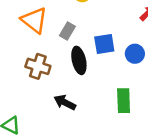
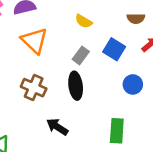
gray rectangle: (67, 31) -> (81, 55), moved
blue square: (104, 44) -> (114, 49), moved, turned 35

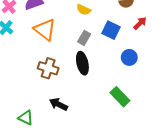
black arrow: (57, 127) -> (59, 104), moved
green rectangle: (117, 131) -> (120, 97), turned -42

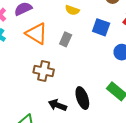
gray rectangle: (84, 38) -> (66, 39), moved
black ellipse: (82, 63) -> (82, 98), moved

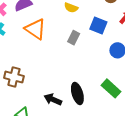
gray rectangle: (66, 39) -> (74, 38), moved
brown cross: (44, 71) -> (14, 77), moved

